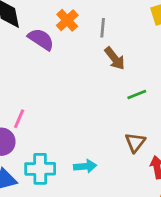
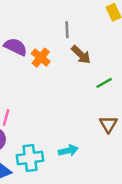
orange cross: (67, 20) -> (41, 58), moved

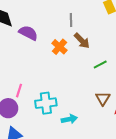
orange cross: (41, 58) -> (59, 47), moved
cyan cross: (30, 158) -> (46, 103), moved

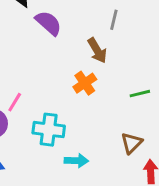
brown arrow: (82, 41) -> (97, 50), moved
orange cross: (59, 47) -> (85, 83), moved

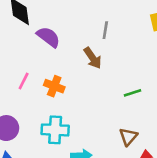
orange cross: (85, 83) -> (54, 86), moved, turned -30
pink line: (15, 102) -> (24, 81), moved

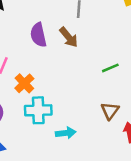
purple semicircle: (48, 37) -> (38, 35), moved, turned -135
orange cross: (54, 86) -> (24, 83), moved, turned 30

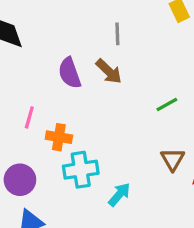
orange cross: (24, 83) -> (59, 137), turned -30
cyan arrow: (66, 133) -> (119, 195), turned -36

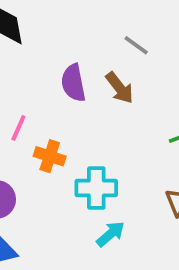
gray line: (117, 34) -> (136, 45), turned -60
cyan cross: (81, 170) -> (96, 188), moved

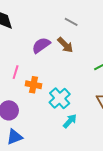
purple semicircle: (73, 83) -> (41, 45), turned 72
cyan cross: (96, 188) -> (60, 98), turned -35

